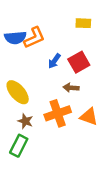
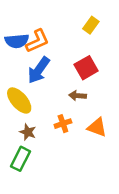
yellow rectangle: (83, 23) -> (91, 25), turned -56
blue arrow: (54, 61) -> (39, 70), moved, size x1.6
orange cross: (58, 113) -> (63, 124), size x0.6

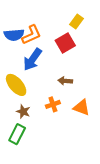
red square: (86, 68) -> (65, 43), moved

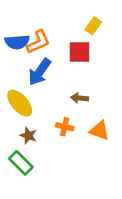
red square: (65, 43) -> (80, 52), turned 30
orange cross: (53, 104) -> (65, 127), turned 32
green rectangle: (17, 134) -> (21, 163), turned -72

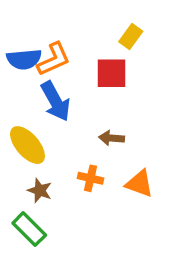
blue arrow: (40, 72) -> (55, 101), turned -64

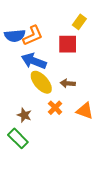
blue arrow: (55, 101) -> (34, 61), turned 140
yellow ellipse: (27, 145) -> (41, 82), moved
orange cross: (90, 178) -> (55, 108), turned 32

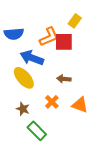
orange L-shape: (33, 36) -> (49, 37), moved
yellow ellipse: (41, 82) -> (24, 78), moved
green rectangle: (18, 138) -> (37, 131), moved

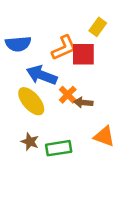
orange cross: (52, 102) -> (68, 95), moved
green rectangle: (37, 131) -> (59, 148), moved, turned -54

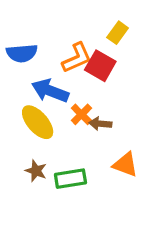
red square: (83, 54) -> (100, 66), turned 30

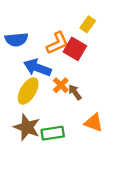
yellow ellipse: (38, 122) -> (28, 91), turned 72
brown arrow: (100, 124) -> (75, 92), turned 49
brown star: (36, 171) -> (27, 127), size x1.6

